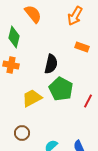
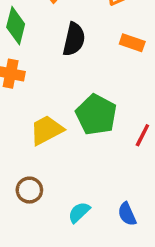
black semicircle: (51, 64) -> (74, 39), moved

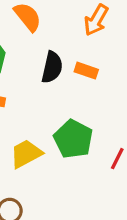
orange rectangle: (132, 43) -> (86, 71), moved

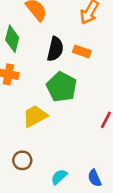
green pentagon: (73, 139) -> (62, 87), moved

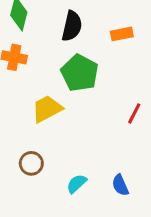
orange rectangle: (82, 51) -> (122, 34), moved, turned -30

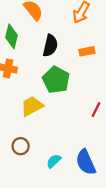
blue semicircle: (120, 185) -> (86, 162), size x1.6

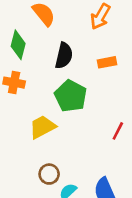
brown circle: (21, 146) -> (49, 174), moved

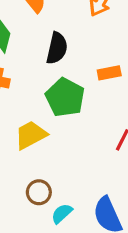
orange rectangle: (107, 62) -> (109, 73), moved

